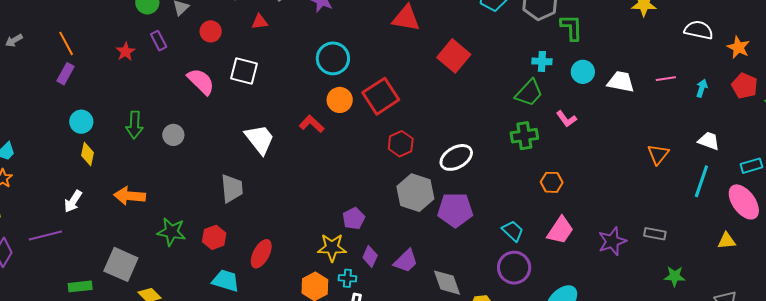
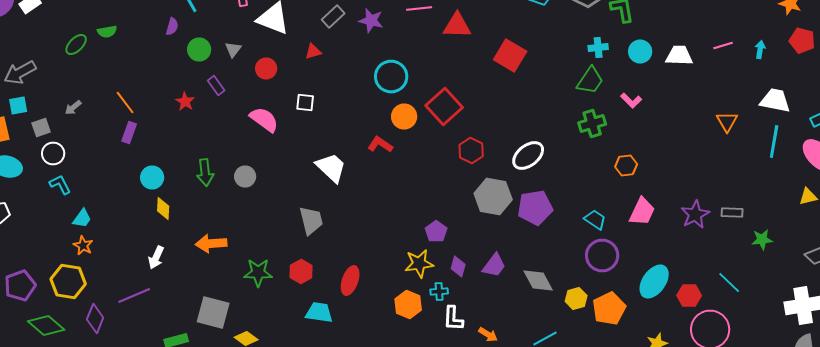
white square: (244, 71) -> (305, 102), size x0.7
white trapezoid: (709, 141) -> (775, 100), size x1.4
gray rectangle: (655, 234) -> (732, 212), moved

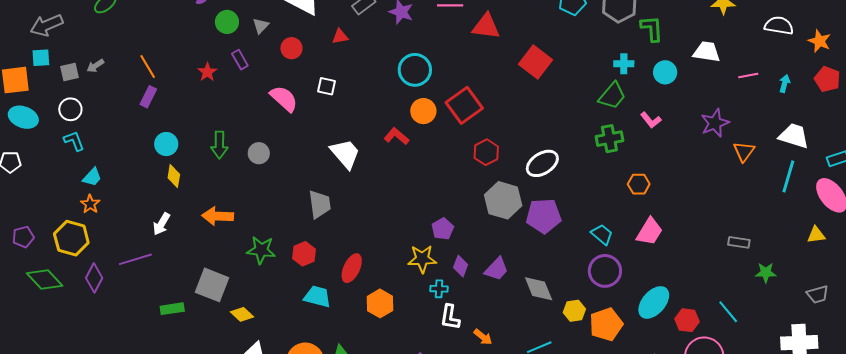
white trapezoid: (679, 56) -> (707, 52), moved
gray square: (41, 128) -> (70, 72), moved
purple star: (695, 214) -> (715, 123), moved
purple pentagon: (20, 286) -> (23, 237), size x0.7
orange hexagon: (408, 304) -> (380, 303), moved

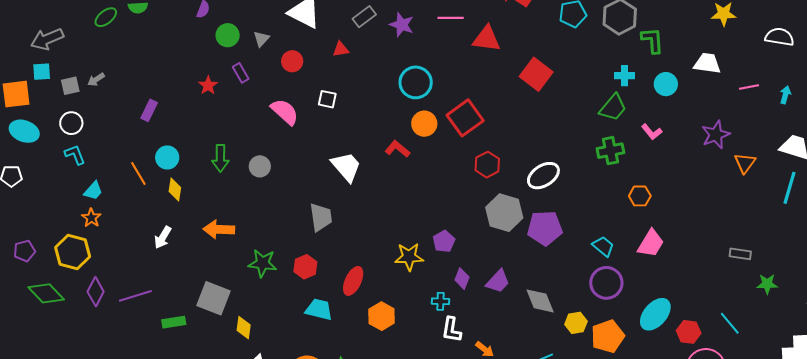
orange line: (148, 67) -> (138, 174), moved
purple line: (135, 259) -> (135, 296), moved
yellow star: (422, 259) -> (409, 257), moved
yellow diamond: (242, 314) -> (244, 328), turned 55

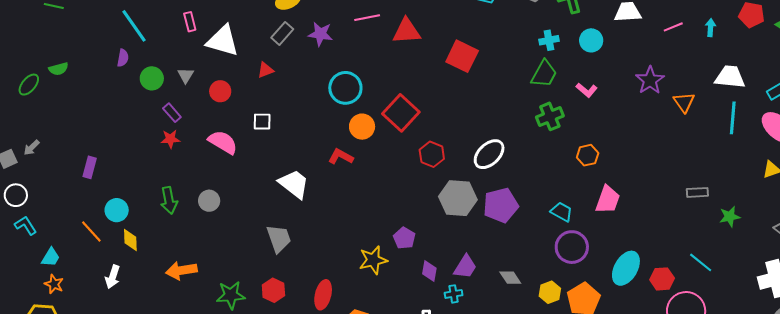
red star: (208, 85) -> (170, 139), moved, turned -30
white arrow: (163, 237) -> (113, 277), moved
cyan cross: (440, 301) -> (454, 294), moved
gray diamond: (540, 301) -> (510, 278), size x0.7

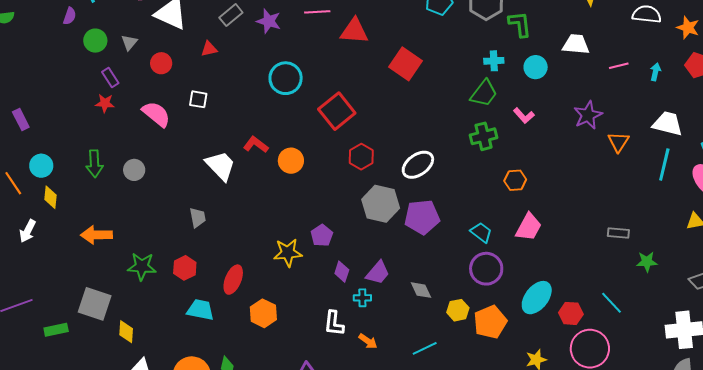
orange circle: (362, 127) -> (291, 161), moved
red L-shape: (341, 157) -> (256, 145), moved
purple rectangle: (90, 167) -> (21, 119), turned -50
gray trapezoid: (279, 239) -> (198, 218), size x0.7

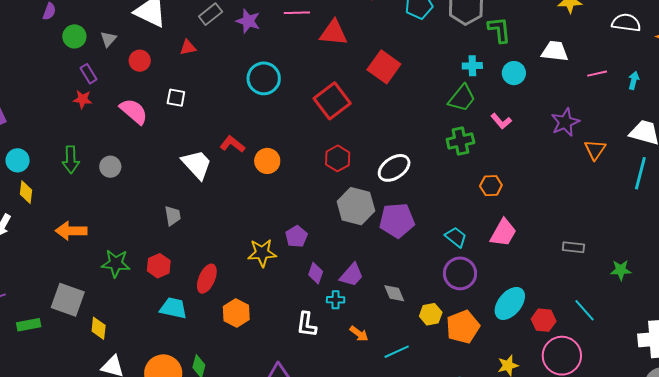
red square: (337, 111) -> (332, 101), moved
gray rectangle: (618, 233) -> (573, 247), moved
orange arrow: (368, 341) -> (359, 334), moved

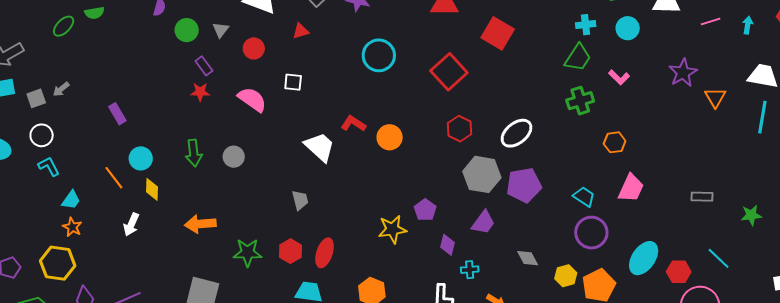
purple trapezoid: (352, 275) -> (483, 222), moved
red ellipse: (207, 279) -> (325, 253), moved

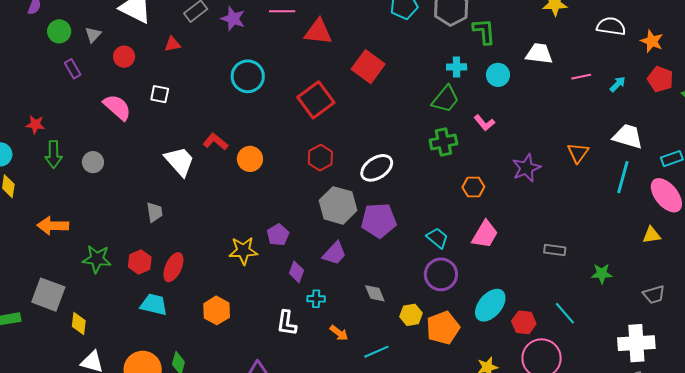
cyan arrow: (748, 25) -> (618, 84), turned 30
purple star: (683, 73) -> (526, 168), moved
red star: (200, 92) -> (35, 125), moved

